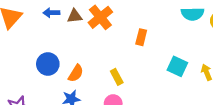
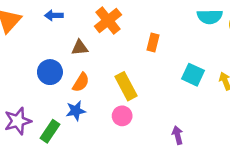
brown triangle: (75, 16) -> (80, 48), moved
yellow rectangle: (117, 77) -> (126, 86), size x1.5

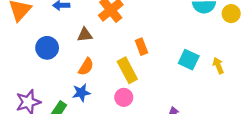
orange rectangle: (153, 42) -> (141, 47), moved, turned -35
blue circle: (50, 72) -> (47, 48), moved

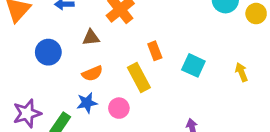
cyan square: (189, 60) -> (193, 65), moved
orange semicircle: (86, 67) -> (92, 73), turned 36
pink circle: (124, 97) -> (119, 108), moved

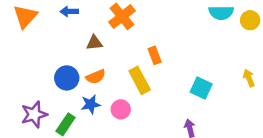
blue circle: (48, 52) -> (67, 78), moved
cyan square: (193, 65) -> (201, 88), moved
yellow arrow: (241, 72) -> (249, 78), moved

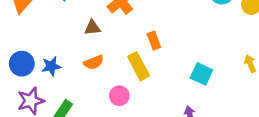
blue circle: (67, 78) -> (22, 64), moved
blue star: (91, 104) -> (51, 66), moved

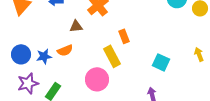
orange semicircle: (94, 62) -> (65, 50), moved
pink circle: (119, 96) -> (97, 79), size x1.5

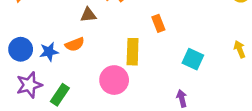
orange rectangle: (124, 36) -> (158, 23), moved
yellow rectangle: (112, 56) -> (133, 52), turned 30

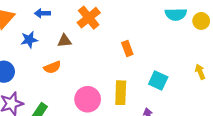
blue star: (49, 52) -> (29, 40), moved
yellow rectangle: (133, 52) -> (121, 93), moved

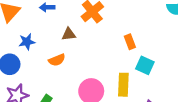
blue star: (29, 40) -> (27, 42), moved
cyan square: (158, 81) -> (145, 65), moved

